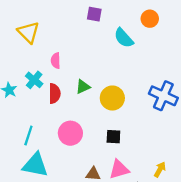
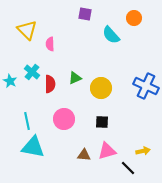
pink semicircle: (56, 61) -> (50, 44), moved
cyan line: (28, 135) -> (27, 121), turned -30
yellow arrow: (160, 169) -> (143, 151), turned 48

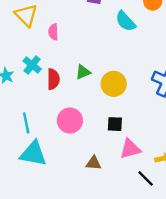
pink triangle: (107, 151) -> (130, 149), moved

